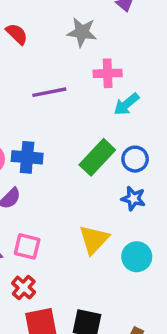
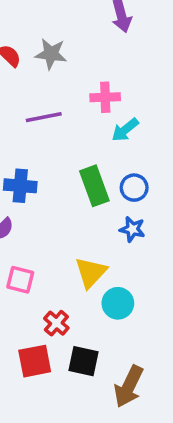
gray star: (82, 32) -> (51, 54), moved
green rectangle: (97, 157) -> (94, 186), turned -63
cyan circle: (137, 257) -> (118, 303), moved
red cross: (24, 288) -> (56, 323), moved

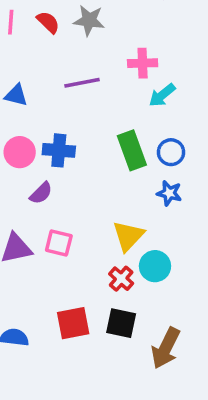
red cross: (56, 323) -> (121, 279), moved

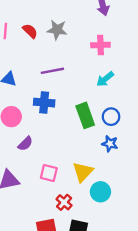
pink cross: (143, 63) -> (100, 45), moved
blue cross: (59, 150) -> (44, 103), moved
pink square: (59, 243) -> (49, 173), moved
red cross: (121, 279) -> (64, 202), moved

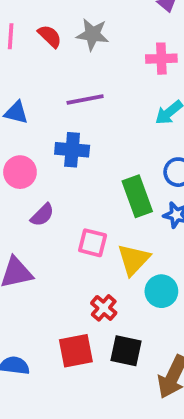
green rectangle: (85, 115) -> (137, 196), moved
pink square: (49, 173) -> (93, 243), moved

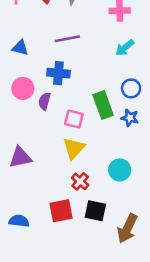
purple semicircle: (42, 215) -> (44, 101), moved, turned 150
pink square: (93, 243) -> (74, 119), moved
yellow triangle: (133, 260) -> (74, 148), moved

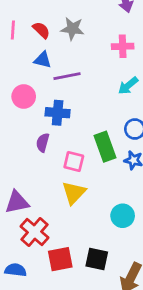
blue triangle: (20, 48) -> (43, 60), moved
pink circle: (23, 88) -> (24, 96), moved
red cross: (80, 181) -> (35, 232), moved, size x1.5

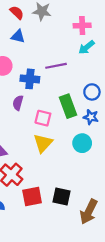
purple line: (67, 76) -> (56, 66), moved
cyan arrow: (128, 86) -> (87, 47), moved
cyan circle: (123, 216) -> (82, 143), moved

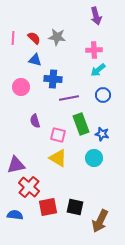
purple line: (56, 66) -> (69, 98), moved
blue cross: (30, 79) -> (53, 79), moved
blue circle: (92, 92) -> (103, 95), moved
purple semicircle: (18, 103) -> (35, 121), turned -32
yellow triangle: (43, 143) -> (58, 158), turned -42

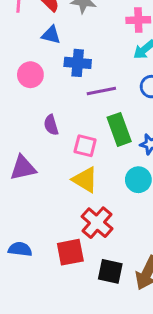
purple triangle: (16, 165) -> (23, 168), moved
red cross: (29, 187) -> (97, 223), moved
black square: (75, 207) -> (110, 271), moved
blue semicircle: (15, 215) -> (20, 249), moved

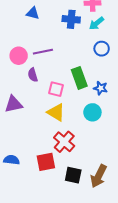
blue cross: (78, 63) -> (71, 19), moved
pink circle: (30, 75) -> (19, 56), moved
purple line: (101, 91) -> (43, 52), moved

